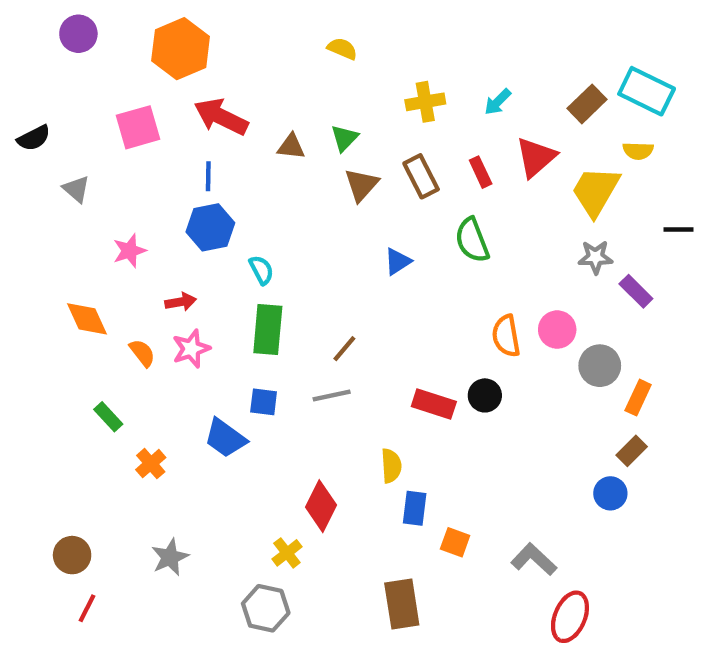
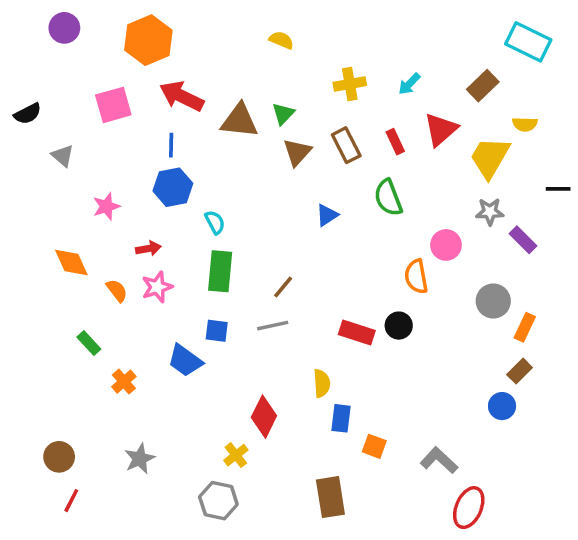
cyan rectangle: (647, 91) -> (528, 42), moved
brown triangle: (291, 147) -> (239, 121), size x1.6
pink circle: (557, 330) -> (446, 245), moved

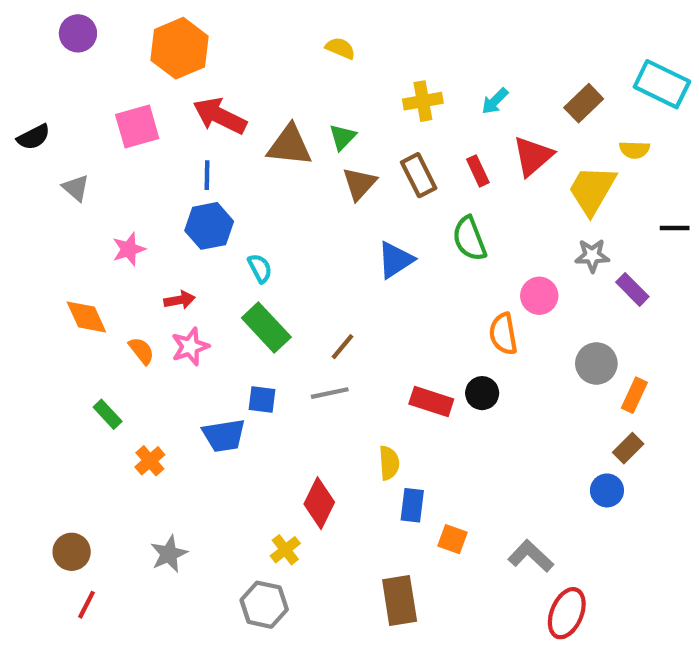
cyan rectangle: (528, 42) -> (662, 84), moved
blue triangle: (327, 215) -> (395, 260), size x1.4
green rectangle: (220, 271) -> (266, 328), turned -48
blue trapezoid: (185, 361) -> (224, 435), turned -45

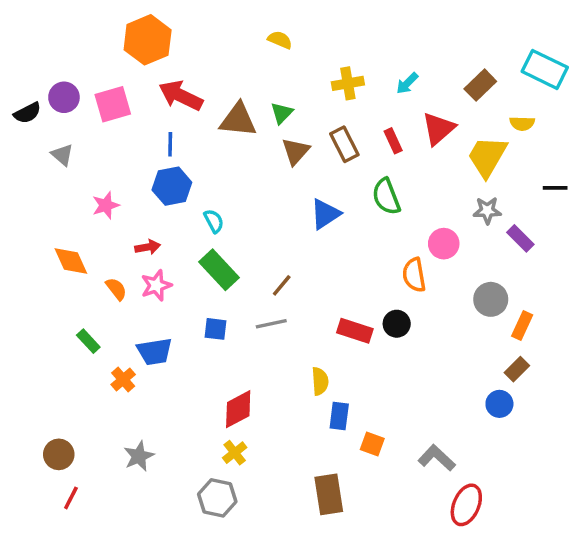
purple circle: (78, 33) -> (64, 97), moved
blue trapezoid: (224, 435) -> (155, 352), moved
red diamond: (319, 503) -> (238, 409), moved, turned 36

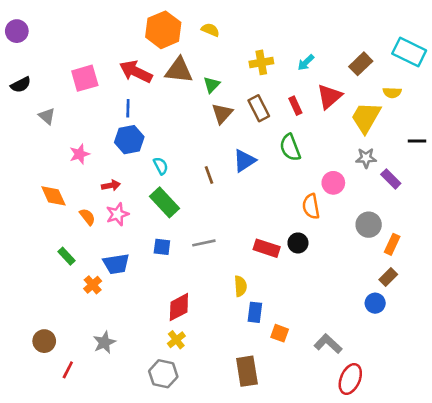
orange hexagon: (148, 40) -> (163, 30), moved
purple circle: (64, 97) -> (17, 31), moved
brown triangle: (238, 120) -> (179, 70), moved
brown line: (282, 285) -> (209, 175), moved, turned -60
red line: (71, 498) -> (68, 370), moved

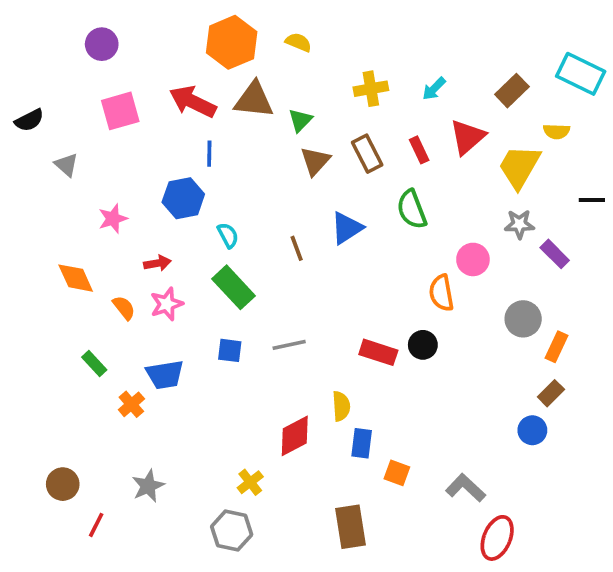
purple circle: (17, 31) -> (102, 44), moved
blue line: (128, 108) -> (209, 154), moved
red diamond: (179, 307) -> (295, 436), moved

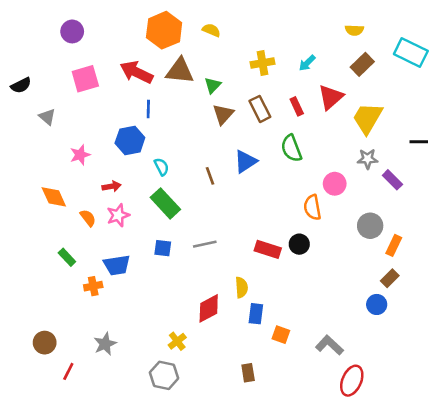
yellow semicircle: (557, 131) -> (354, 30), moved
orange cross: (131, 404) -> (93, 286), turned 30
brown rectangle: (350, 527) -> (248, 373), size x0.6

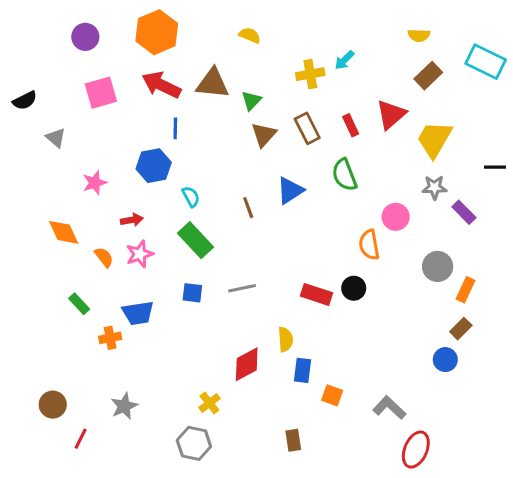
orange hexagon: (164, 30) -> (157, 32), moved
cyan arrow: (307, 63) -> (344, 60), moved

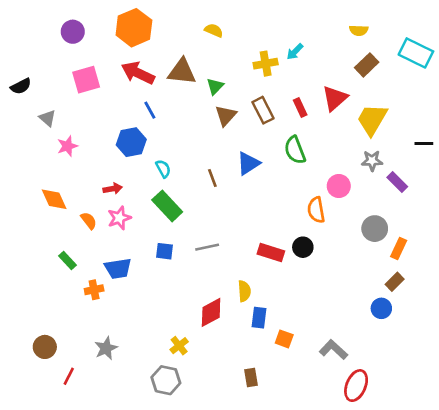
blue line: (175, 128) -> (150, 110), turned -30
pink star: (95, 183) -> (67, 146), moved

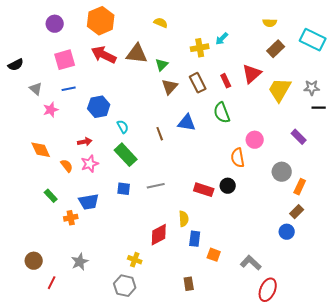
blue line: (150, 110) -> (69, 89), moved, turned -72
gray star: (372, 161) -> (312, 88), moved
blue triangle: (248, 163) -> (187, 123), turned 42
yellow cross: (179, 346) -> (135, 260), turned -32

